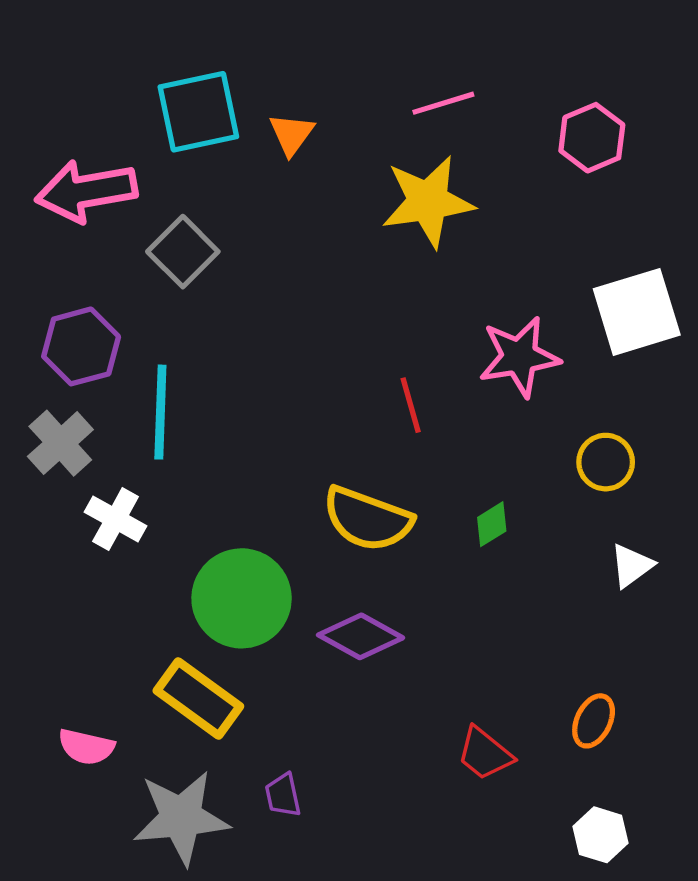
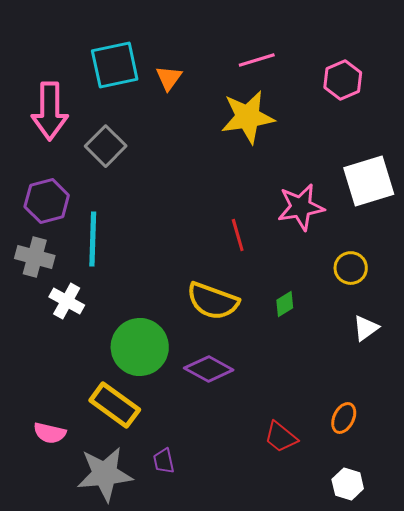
pink arrow: (86, 191) -> (50, 111), turned -80
gray cross: (60, 443) -> (35, 257), turned -33

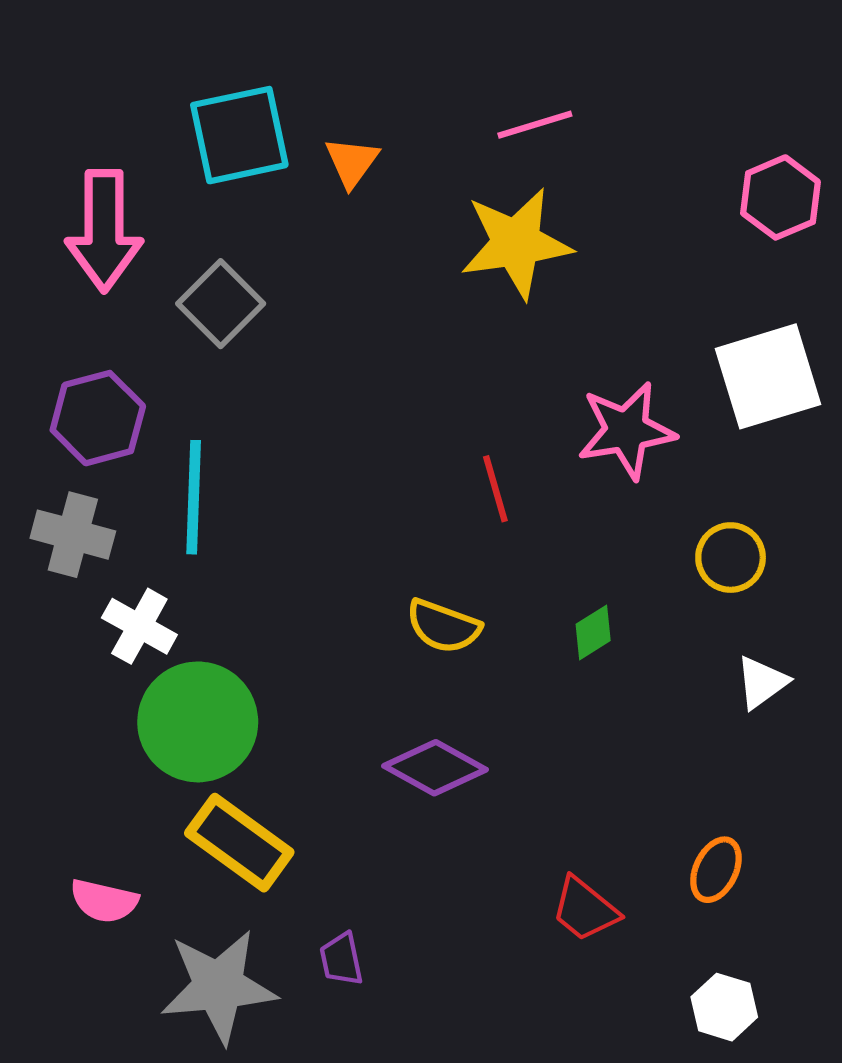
pink hexagon: (343, 80) -> (780, 197), moved
yellow semicircle: (213, 301) -> (443, 626), size x0.7
green circle: (140, 347) -> (198, 722), moved

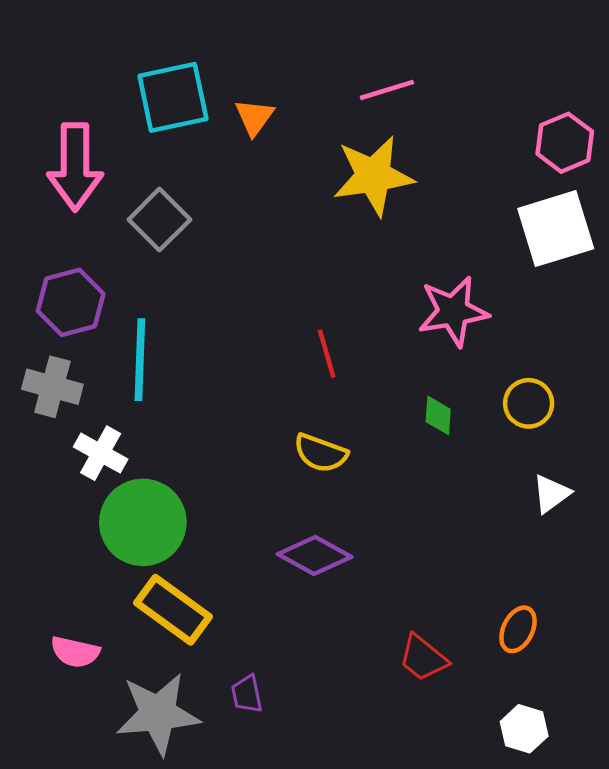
white square: (768, 376) -> (556, 229), moved
red line: (495, 489) -> (327, 354), moved
green diamond: (593, 632) -> (438, 415), moved, turned -54

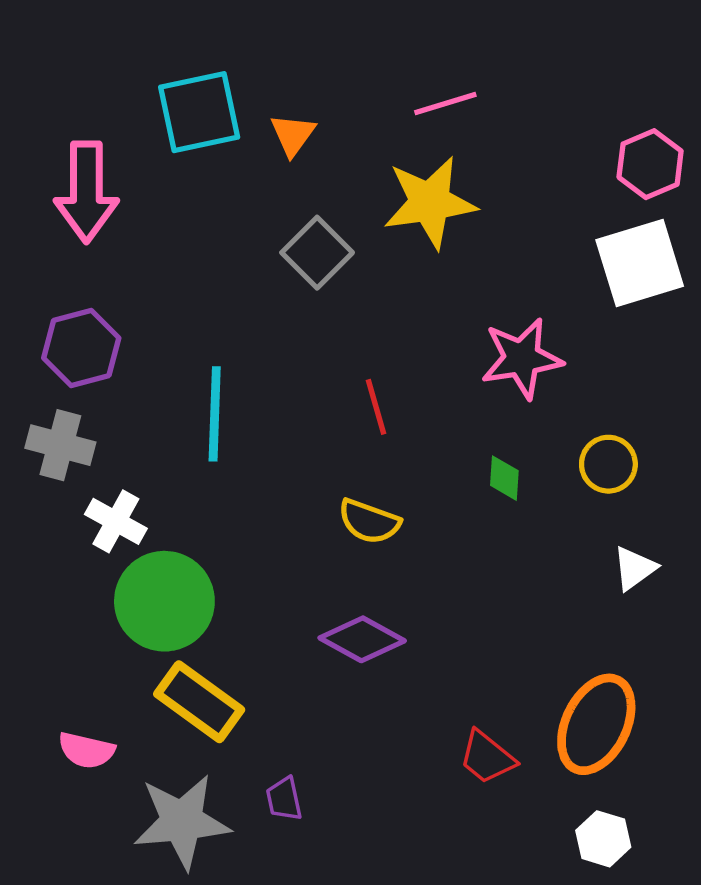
gray square: (159, 220) -> (317, 253), moved
cyan line: (140, 360) -> (215, 414), moved
orange ellipse: (518, 629) -> (596, 724), size x1.8

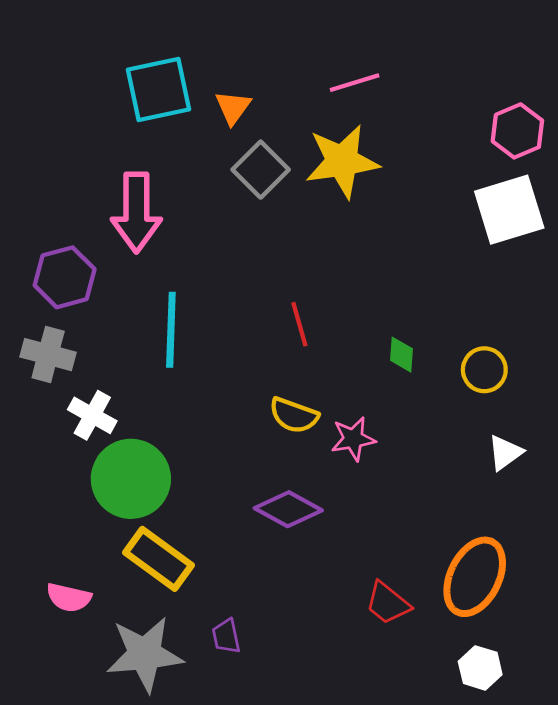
pink arrow: (86, 192) -> (136, 212), moved
gray square: (317, 253) -> (261, 170), moved
pink star: (522, 358) -> (353, 439), moved, size x0.7
green diamond: (504, 478) -> (401, 355), moved

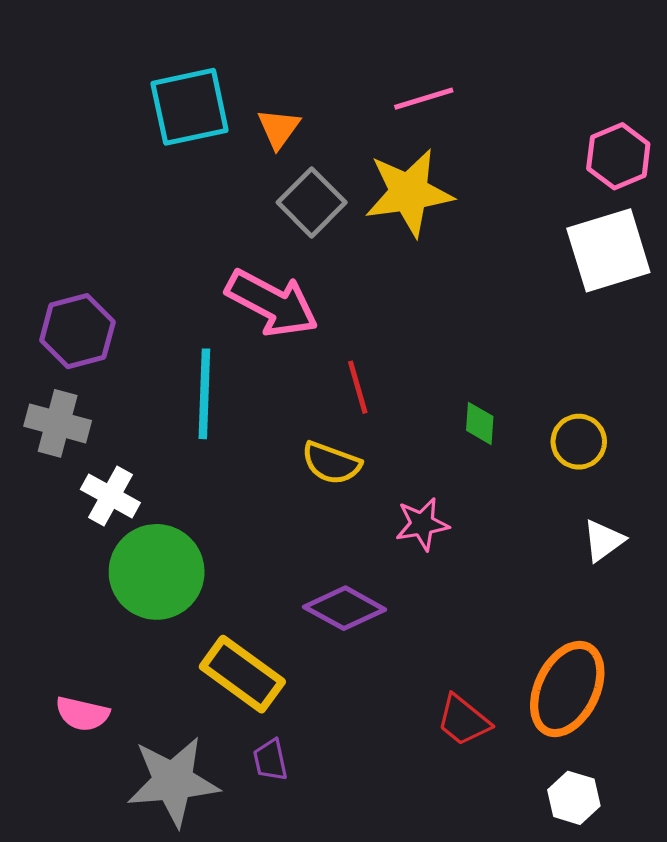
pink arrow: (136, 212) -> (272, 303), moved, turned -62
yellow semicircle: (294, 415) -> (331, 463), moved
yellow rectangle: (159, 559) -> (242, 674), moved

